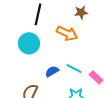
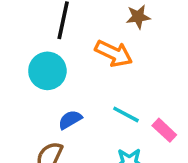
blue semicircle: (52, 71) -> (70, 120), moved

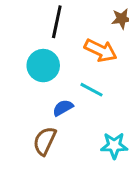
cyan line: (126, 114) -> (92, 90), moved

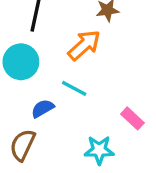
orange arrow: (101, 50) -> (84, 45), turned -68

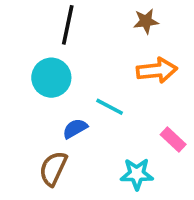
orange arrow: (84, 45) -> (157, 70), moved, turned 36

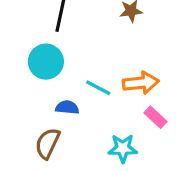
orange arrow: (157, 70) -> (141, 83), moved
blue semicircle: (75, 129) -> (67, 107), turned 35

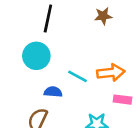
pink rectangle: (155, 117) -> (122, 100), turned -36

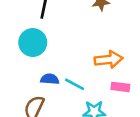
cyan line: (77, 76) -> (75, 84), moved

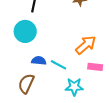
orange arrow: (109, 59) -> (86, 45), turned -35

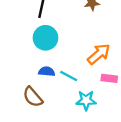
cyan circle: (25, 31) -> (45, 38), moved
brown semicircle: (26, 84) -> (33, 97), turned -66

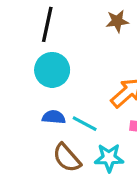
brown semicircle: (33, 97) -> (67, 158), moved

